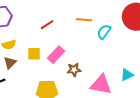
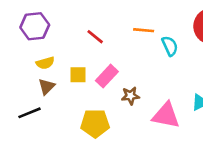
red line: (47, 25) -> (95, 37), turned 72
cyan semicircle: (104, 32) -> (170, 46), turned 119

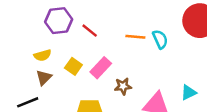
purple hexagon: (35, 26) -> (59, 21), moved
orange line: (144, 30) -> (135, 37), moved
yellow square: (78, 75) -> (73, 66), turned 35

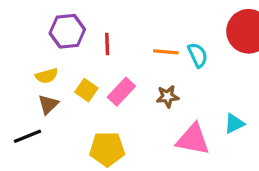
red line: (90, 31) -> (107, 44), turned 49
brown star: (123, 86) -> (167, 96), moved

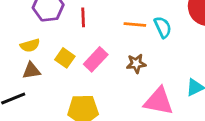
brown triangle: (48, 104) -> (31, 71), turned 36

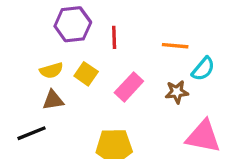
cyan semicircle: (163, 27) -> (203, 69), moved, turned 65
yellow square: (65, 58) -> (86, 74), moved

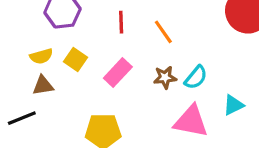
red line: (114, 37) -> (121, 22), moved
orange line: (175, 46) -> (163, 32), turned 50
cyan semicircle: (203, 69) -> (196, 77), moved

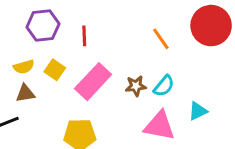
red line: (121, 22) -> (84, 36), moved
orange line: (163, 32) -> (161, 39), moved
pink rectangle: (118, 73) -> (93, 82), size x1.4

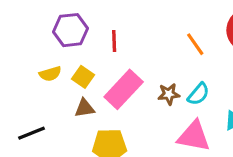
brown triangle: (25, 93) -> (85, 108), moved

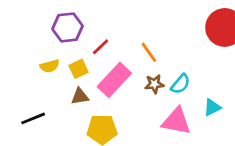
red line: (114, 41) -> (101, 47), moved, turned 48
orange line: (195, 44) -> (149, 52), moved
yellow square: (83, 77) -> (79, 69), turned 30

